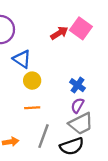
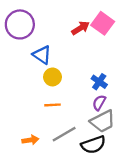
gray line: (43, 136) -> (64, 134), turned 40

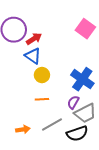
red arrow: (80, 28) -> (34, 39), moved
blue cross: (99, 82) -> (82, 79), size x1.6
purple semicircle: (99, 103) -> (73, 102), moved

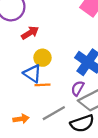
red arrow: (34, 39) -> (30, 33), moved
blue triangle: (33, 56) -> (32, 74), moved

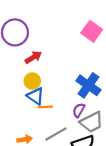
yellow circle: (42, 58) -> (32, 81), moved

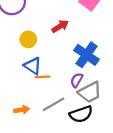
red arrow: (33, 57) -> (60, 26), moved
yellow circle: (32, 81) -> (28, 39), moved

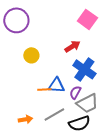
red arrow: (60, 26) -> (72, 46), moved
blue triangle: (33, 66) -> (56, 85), moved, turned -30

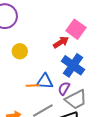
pink square: (87, 19) -> (76, 29), moved

